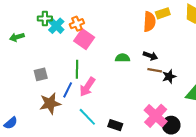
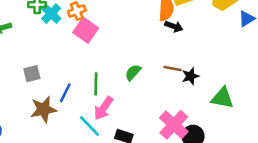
black arrow: (150, 56) -> (174, 26), moved
green semicircle: (123, 58) -> (133, 72), moved, turned -48
green line: (77, 69) -> (96, 84), moved
pink arrow: (87, 87) -> (104, 108), moved

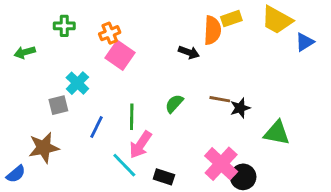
cyan cross: (51, 14) -> (77, 83), moved
black arrow: (174, 26) -> (189, 52), moved
brown star: (43, 109) -> (44, 148), moved

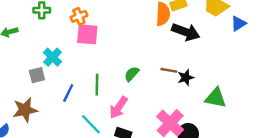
black arrow: (189, 52) -> (186, 32), moved, size x1.6
pink square: (120, 55) -> (87, 34), turned -30
pink arrow: (140, 145) -> (119, 107), moved

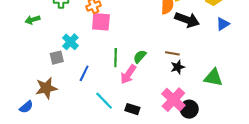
blue triangle: (238, 24) -> (223, 24), moved
black star: (186, 78) -> (178, 67), moved
green line: (97, 85) -> (116, 58), moved
pink arrow: (119, 107) -> (128, 74), moved

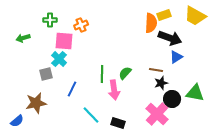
pink square: (101, 22) -> (64, 41), moved
blue triangle: (223, 24) -> (176, 57), moved
pink arrow: (128, 74) -> (114, 90), turned -42
black circle: (189, 109) -> (172, 99), moved

